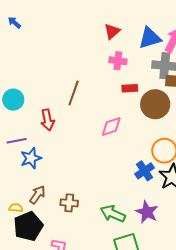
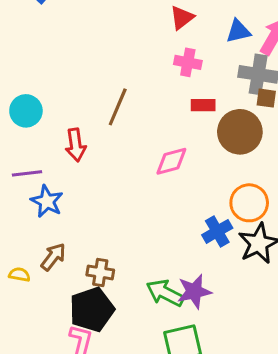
blue triangle: (150, 38) -> (238, 31), size x0.7
blue star: (31, 158) -> (47, 201), turned -30
purple star: (147, 212) -> (194, 291), moved, turned 30
black pentagon: (28, 226) -> (92, 310), moved

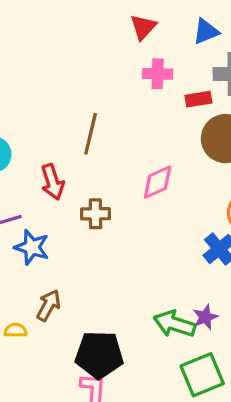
red rectangle: (203, 105) -> (198, 99), moved
brown cross: (100, 272) -> (95, 214), moved
purple star: (194, 291) -> (205, 317), size x0.7
black pentagon: (92, 310) -> (99, 355), turned 30

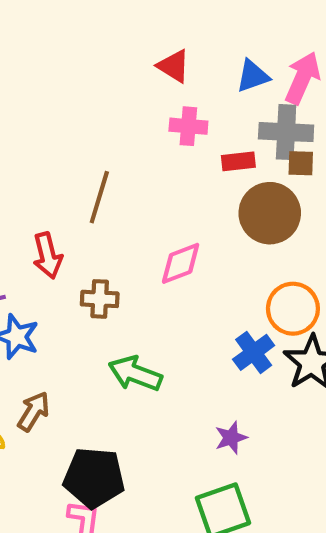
red triangle: (143, 27) -> (174, 66), turned -44
green arrow: (174, 324) -> (135, 374), moved

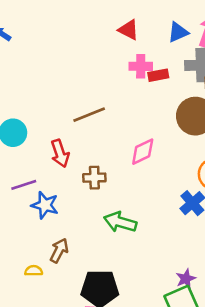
red rectangle: (238, 161) -> (158, 75), moved
brown line: (99, 197) -> (89, 115), turned 56
purple star: (231, 438) -> (186, 279), moved

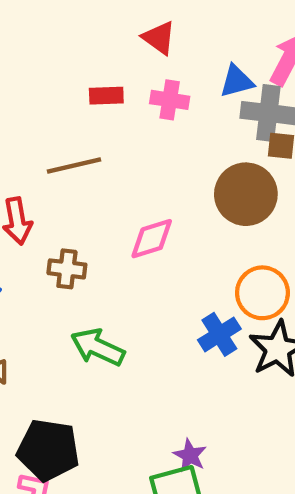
blue triangle: (178, 32) -> (237, 81), moved
red rectangle: (158, 75) -> (106, 96), moved
purple star: (186, 279) -> (190, 455), turned -30

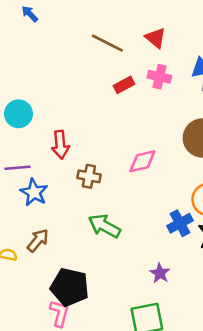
red rectangle: (106, 96) -> (124, 85), moved, turned -30
brown line: (74, 165) -> (107, 43), moved, turned 36
purple star: (190, 455) -> (160, 273), moved

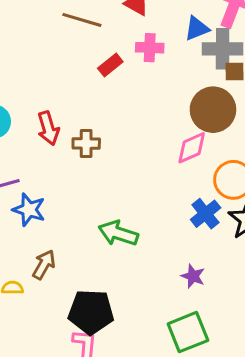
red arrow: (60, 145) -> (48, 128), moved
pink diamond: (142, 161) -> (192, 148), moved
brown cross: (89, 176) -> (86, 143), moved

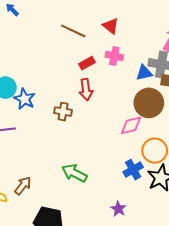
blue triangle: (197, 28) -> (144, 73), moved
red arrow: (48, 128) -> (86, 90), moved
blue star: (29, 210) -> (25, 99), moved

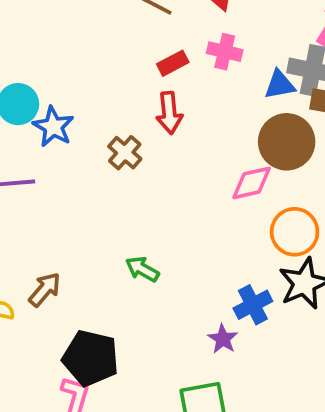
brown cross: (63, 112) -> (125, 153), turned 30
blue cross: (133, 170) -> (253, 305), moved
green arrow: (74, 173) -> (142, 269), size x0.7

